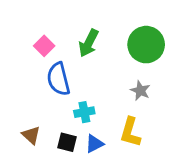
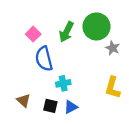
green circle: (146, 45) -> (96, 27), moved
gray star: (140, 91) -> (113, 48), moved
yellow L-shape: (130, 132) -> (113, 88), moved

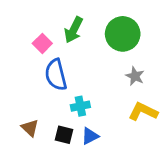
green arrow: (66, 32) -> (74, 30), moved
gray star: (113, 48) -> (135, 76), moved
yellow L-shape: (113, 88) -> (143, 112), turned 100

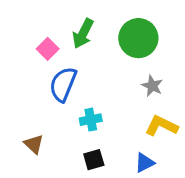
blue semicircle: (56, 75) -> (63, 84), turned 36
black square: (64, 135) -> (94, 160), moved, turned -30
blue triangle: (90, 136) -> (145, 163), moved

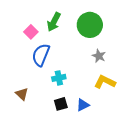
blue triangle: (145, 163) -> (83, 105), moved

